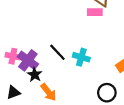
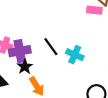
purple cross: (28, 60) -> (20, 51), turned 36

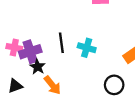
black line: (51, 47) -> (61, 43), turned 36

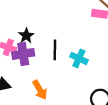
black star: (38, 67) -> (26, 36), moved

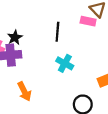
black line: (55, 50) -> (57, 32), moved

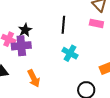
pink rectangle: (88, 21) -> (96, 23), moved

